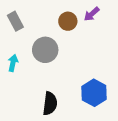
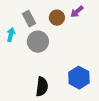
gray rectangle: (15, 21) -> (29, 19), moved
cyan arrow: (13, 63) -> (11, 35), moved

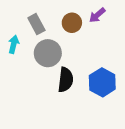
blue hexagon: (79, 78) -> (102, 82), moved
black semicircle: (42, 87) -> (66, 80), moved

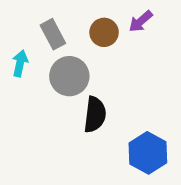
blue hexagon: (102, 82) -> (148, 153), moved

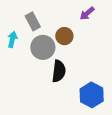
brown circle: (104, 32) -> (64, 36), moved

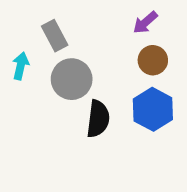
brown circle: (64, 36) -> (153, 60), moved
blue hexagon: (92, 95) -> (153, 109), moved

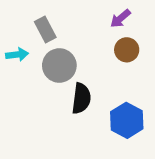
cyan arrow: (21, 66) -> (17, 55), turned 70
blue hexagon: (153, 109) -> (127, 120), moved

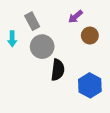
purple arrow: (120, 19) -> (75, 17), moved
cyan arrow: (17, 55) -> (12, 39), turned 96

